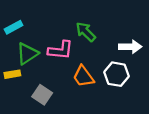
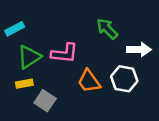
green arrow: (86, 32) -> (107, 29), moved
yellow rectangle: (12, 74) -> (24, 84), moved

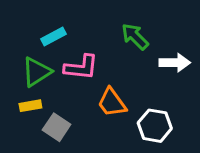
cyan rectangle: (15, 29) -> (53, 37), moved
white hexagon: (124, 79) -> (155, 126), moved

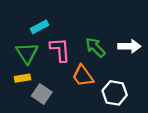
green arrow: (135, 37) -> (95, 47), moved
pink L-shape: (81, 67) -> (60, 50), turned -100
green triangle: (37, 72) -> (27, 53), turned -30

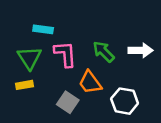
cyan rectangle: (40, 27) -> (43, 29), turned 36
gray square: (42, 94) -> (68, 102), moved

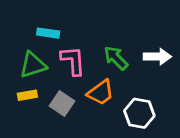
green triangle: (30, 58) -> (33, 65), turned 45
orange trapezoid: (90, 82) -> (101, 93), turned -90
gray square: (68, 102) -> (62, 104), moved

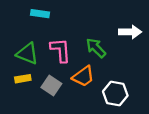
cyan rectangle: (48, 33) -> (40, 14), moved
white arrow: (157, 57) -> (130, 32), moved
green triangle: (33, 65) -> (27, 54), turned 40

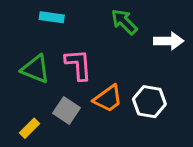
green arrow: (96, 48) -> (124, 22), moved
yellow rectangle: (23, 79) -> (30, 128), moved, turned -35
white hexagon: (115, 94) -> (149, 102), moved

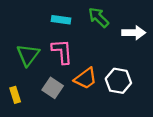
cyan rectangle: (52, 17) -> (61, 20), moved
green triangle: (35, 69) -> (28, 55), turned 45
yellow rectangle: (30, 128) -> (15, 95), moved, turned -63

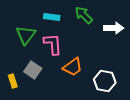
green triangle: (28, 55) -> (26, 35), moved
white hexagon: (118, 81) -> (105, 81), moved
gray square: (53, 88) -> (33, 70), moved

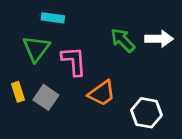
green arrow: (84, 15) -> (123, 40), moved
cyan rectangle: (52, 17) -> (53, 18), moved
yellow rectangle: (13, 81) -> (18, 92), moved

